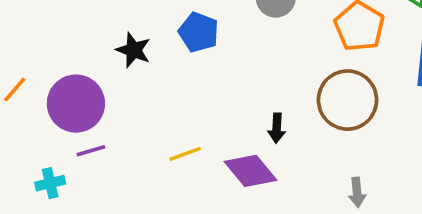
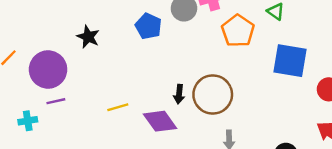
blue pentagon: (199, 32) -> (148, 26), moved
brown circle: (347, 100) -> (213, 95), moved

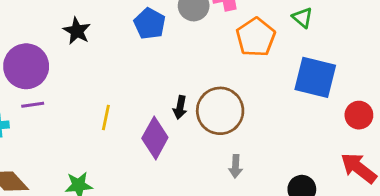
yellow line: (118, 107) -> (106, 118), turned -66
purple diamond: (160, 121) -> (155, 138), turned 60

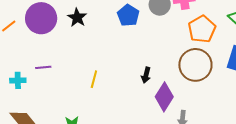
purple circle: (26, 66) -> (41, 18), moved
brown circle: (220, 111) -> (195, 65), moved
purple diamond: (155, 138) -> (164, 97), moved

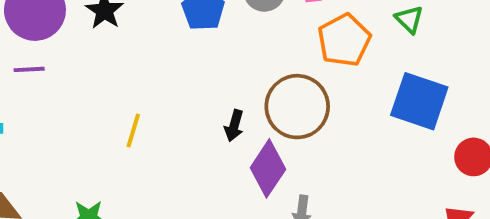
brown circle: (195, 65) -> (297, 107), moved
purple line: (43, 67) -> (29, 69), moved

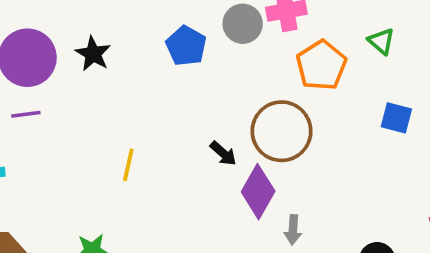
blue square: (419, 101) -> (396, 118), size x0.6
black arrow: (234, 126) -> (223, 153), turned -60

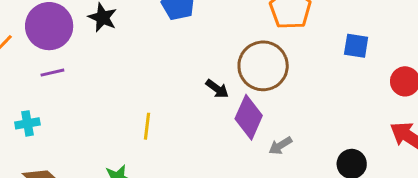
yellow line: (128, 165) -> (147, 126), moved
gray arrow: (293, 230) -> (280, 146), turned 60

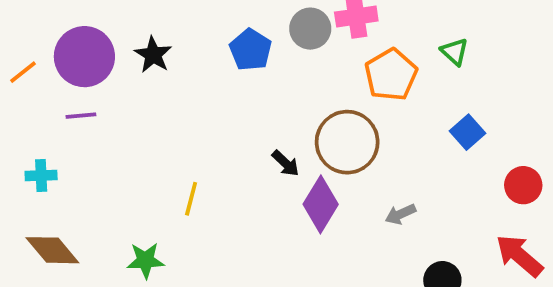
blue square: (356, 46) -> (468, 132), turned 32
gray arrow: (280, 146) -> (400, 214), moved

